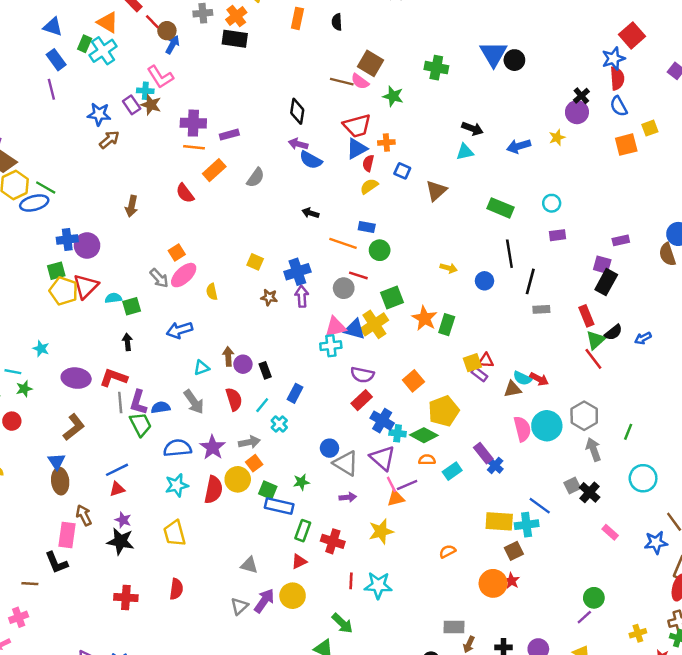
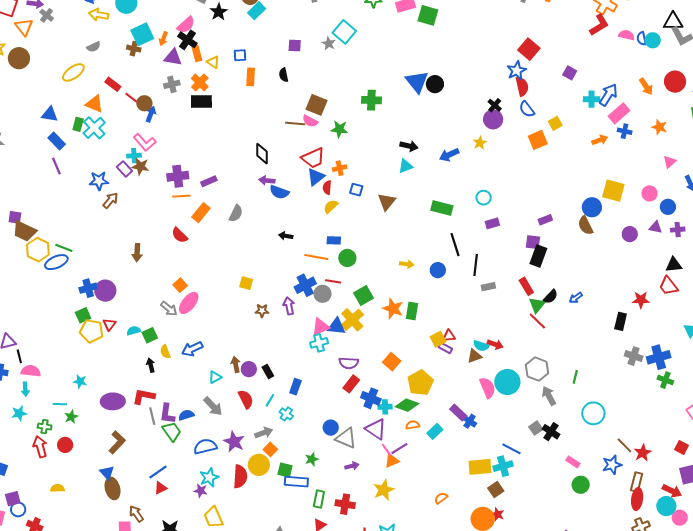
blue cross: (297, 272) -> (305, 285), moved
red triangle: (86, 286) -> (109, 324), size x0.6
yellow semicircle: (212, 292) -> (165, 352), moved
purple star: (123, 520) -> (201, 491), moved
green circle: (594, 598) -> (581, 485), moved

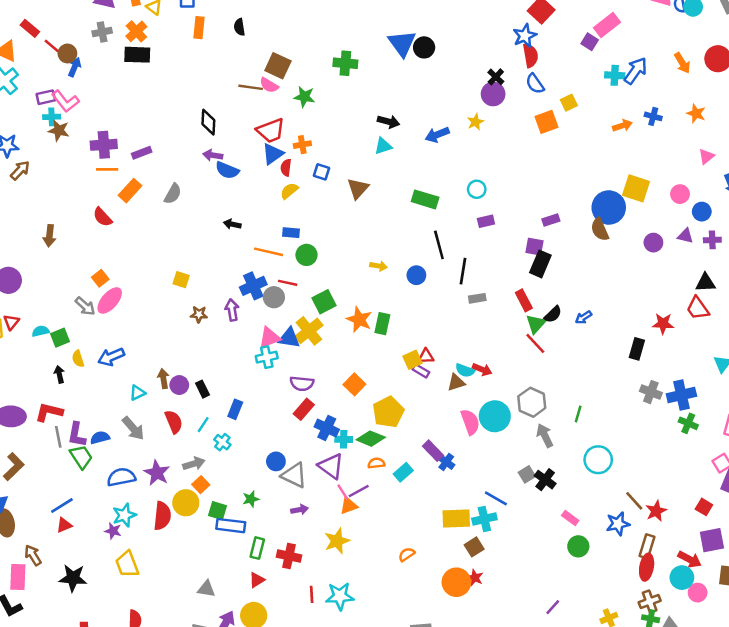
pink rectangle: (619, 113) -> (607, 25), moved
purple rectangle: (124, 169) -> (46, 97), moved, turned -63
blue circle: (592, 207) -> (609, 208), size x1.4

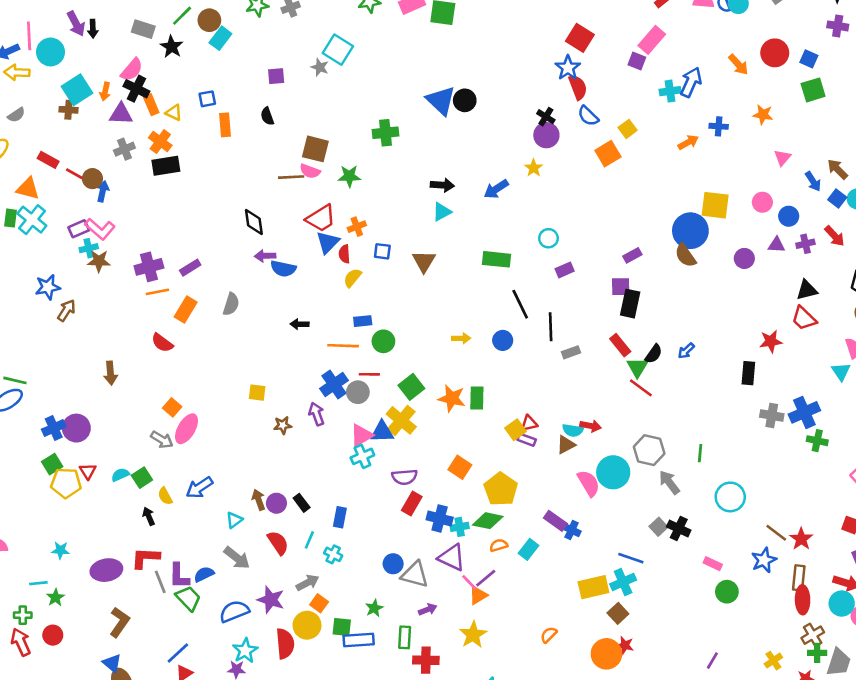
green rectangle: (257, 548) -> (405, 637), moved

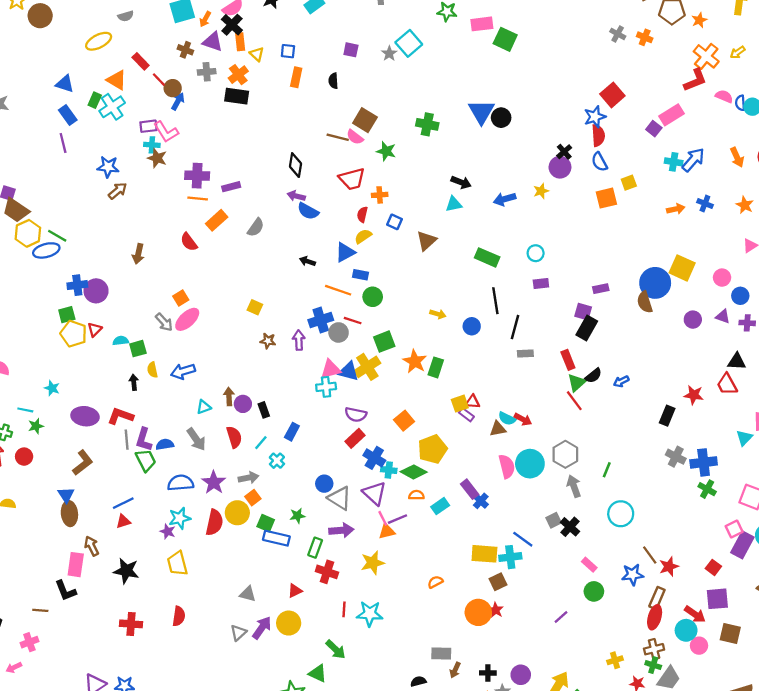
brown cross: (69, 110) -> (185, 50), moved
blue triangle: (328, 242) -> (345, 252), moved
purple arrow: (428, 609) -> (341, 530), size x1.5
purple line: (712, 661) -> (561, 617), moved

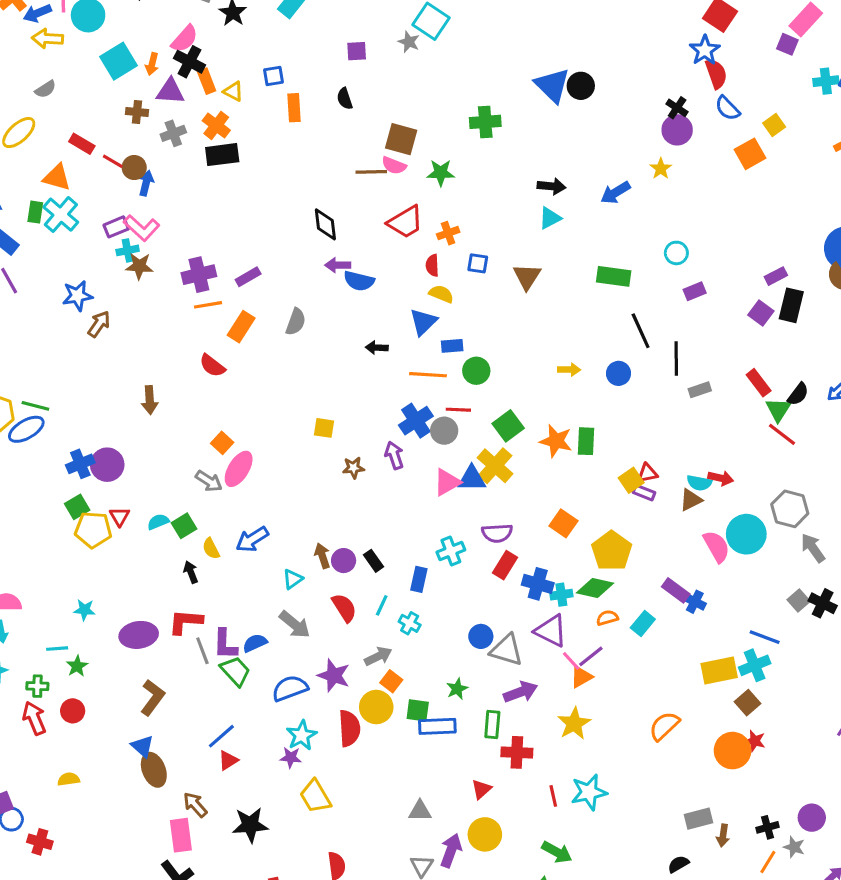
yellow semicircle: (363, 236) -> (441, 294), turned 72
purple square: (583, 312) -> (761, 313), turned 36
black rectangle: (587, 328) -> (791, 305), moved
cyan cross: (326, 387) -> (451, 551), moved
orange semicircle: (435, 582) -> (664, 726), size x1.5

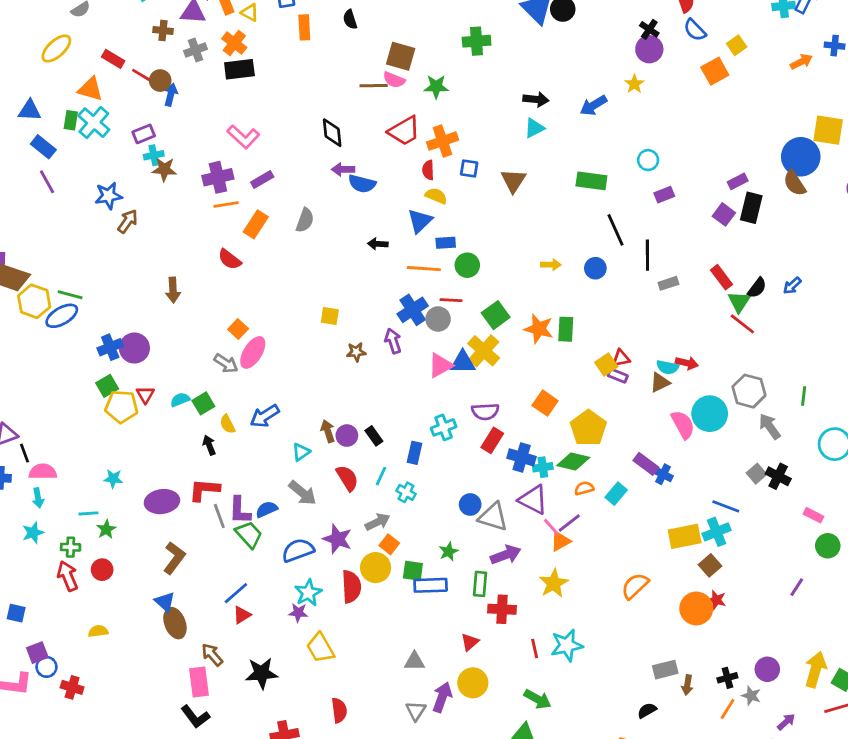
pink L-shape: (142, 228) -> (243, 137), moved
orange cross: (448, 233) -> (443, 141), size x1.5

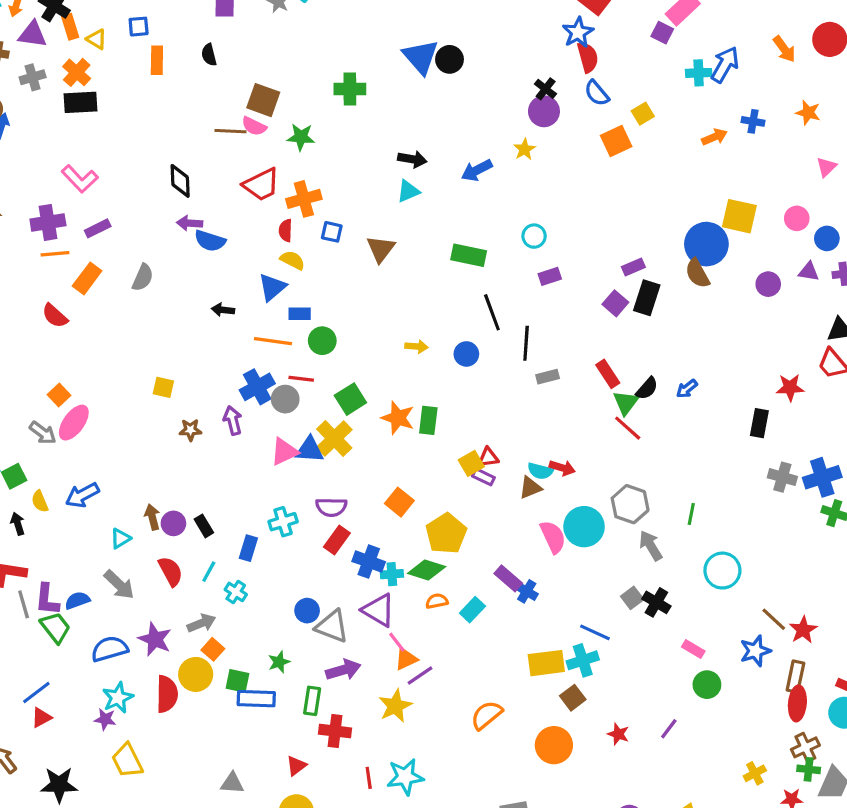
purple line: (569, 523) -> (420, 675), moved
red star: (716, 600) -> (618, 734), moved

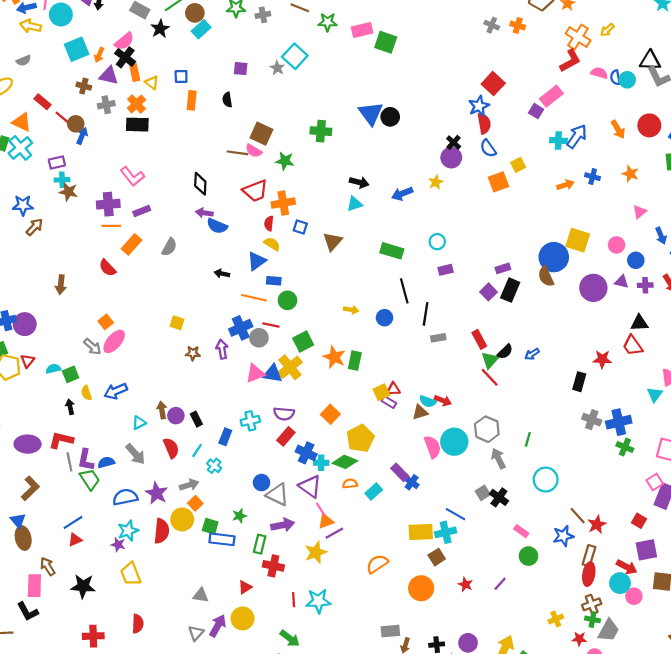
purple circle: (768, 284) -> (593, 288), size x1.6

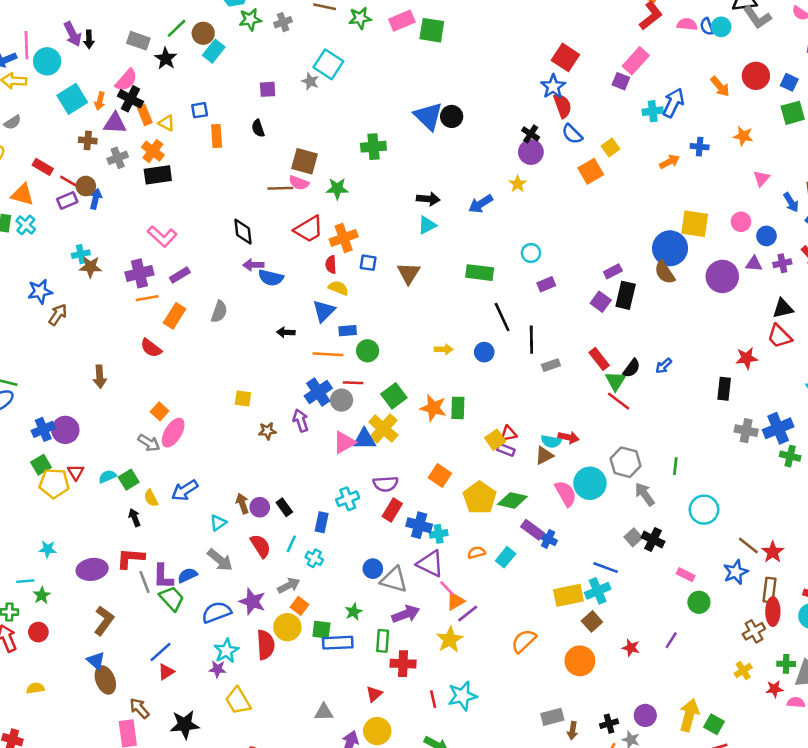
cyan cross: (20, 148) -> (26, 225), size x0.7
purple rectangle: (57, 162) -> (67, 201), moved
green diamond: (345, 462) -> (512, 500), moved
brown cross: (592, 604) -> (754, 631), moved

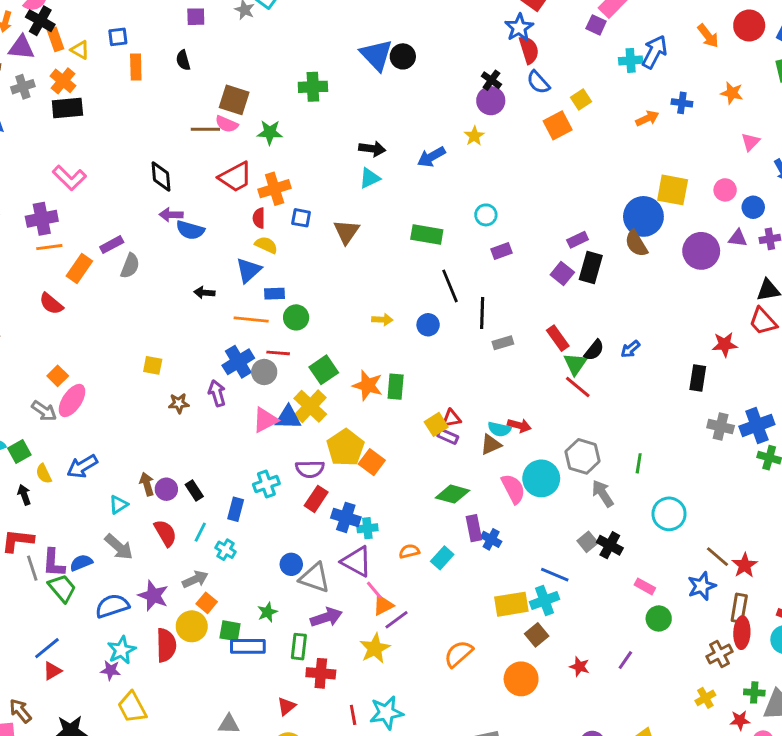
purple rectangle: (180, 275) -> (112, 245), moved
yellow pentagon: (480, 498) -> (345, 448), moved
purple rectangle: (532, 530) -> (474, 528), turned 40

